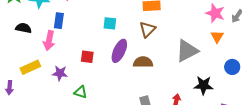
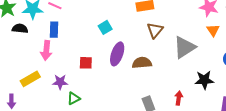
cyan square: (110, 23) -> (105, 27), turned -32
black semicircle: (24, 28) -> (20, 29), moved
brown triangle: (147, 29) -> (155, 30), moved
green triangle: (81, 92) -> (74, 98), moved, turned -40

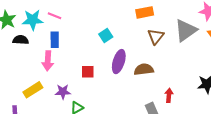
gray triangle: (184, 47) -> (186, 30), moved
red arrow: (179, 98) -> (169, 95), moved

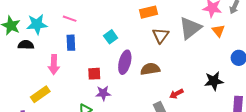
pink line: (55, 16) -> (70, 19), moved
blue rectangle: (55, 40) -> (71, 43), moved
purple star: (63, 92) -> (103, 93), moved
red arrow: (169, 95) -> (176, 94), turned -120

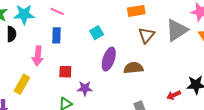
black semicircle: (26, 45) -> (11, 34), turned 84
red square: (94, 74) -> (65, 72), moved
yellow rectangle: (40, 94) -> (22, 84), turned -30
red arrow: (176, 94) -> (174, 95), moved

